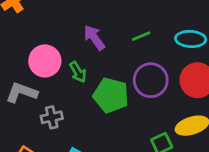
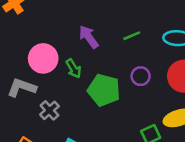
purple circle: (151, 80) -> (141, 76), size x0.6
gray cross: (52, 117) -> (49, 110), turned -30

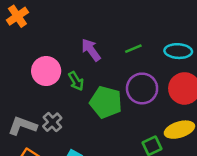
purple circle: (141, 76) -> (142, 88), size x1.6
gray L-shape: (22, 88) -> (22, 126), moved

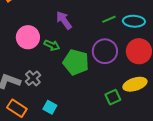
green line: (133, 49) -> (109, 19), moved
green arrow: (76, 81) -> (52, 45), turned -35

